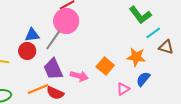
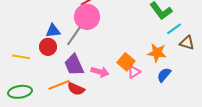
pink triangle: (123, 89) -> (134, 72), moved

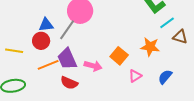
pink triangle: (134, 72) -> (135, 76), moved
blue semicircle: (164, 75) -> (165, 77), moved
orange line: (59, 85) -> (48, 65), moved

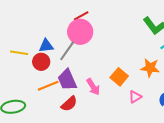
yellow line: (14, 51) -> (19, 53), moved
pink arrow: (93, 66) -> (93, 87), turned 42
red semicircle: (69, 83) -> (69, 104), turned -66

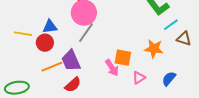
gray line: (67, 51) -> (86, 33), moved
orange square: (119, 77) -> (123, 58), turned -30
pink arrow: (93, 87) -> (112, 68), moved

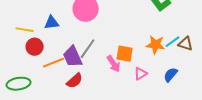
cyan line: (171, 25) -> (173, 42), moved
gray line: (86, 33) -> (88, 49), moved
brown triangle: (184, 39) -> (186, 44), moved
red circle: (45, 43) -> (35, 47), moved

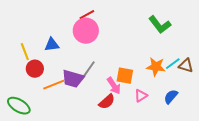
yellow line: (25, 30) -> (25, 52), turned 60
purple trapezoid: (73, 57) -> (73, 79), turned -50
red semicircle: (75, 81) -> (107, 102), moved
green ellipse: (19, 84) -> (19, 106), turned 40

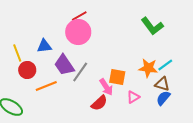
brown triangle: (186, 66) -> (162, 84), moved
purple trapezoid: (73, 79) -> (64, 65), moved, turned 40

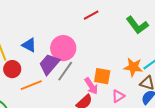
red line: (79, 16) -> (91, 15), moved
pink circle: (78, 32) -> (63, 48), moved
blue triangle: (44, 46) -> (29, 45), turned 35
purple trapezoid: (64, 65) -> (49, 64), turned 75

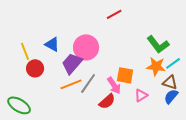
green L-shape: (137, 25) -> (158, 44), moved
gray line: (65, 71) -> (88, 83), moved
orange line: (31, 85) -> (71, 84), moved

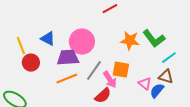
purple trapezoid: (72, 63) -> (68, 58), turned 45
orange star: (156, 66) -> (130, 41), moved
gray line: (88, 83) -> (94, 71), moved
pink triangle: (141, 95) -> (145, 84), moved, turned -48
blue semicircle: (171, 96) -> (157, 91), moved

